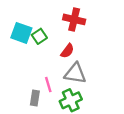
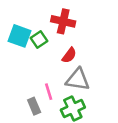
red cross: (74, 19) -> (63, 21), moved
gray rectangle: (35, 98) -> (34, 106), turned -32

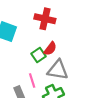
green square: (39, 40) -> (39, 55), moved

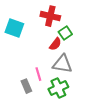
green square: (39, 55) -> (65, 33), moved

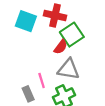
cyan square: (14, 28) -> (26, 21), moved
green square: (65, 33) -> (72, 35), size x1.5

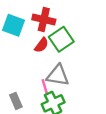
red semicircle: (61, 47) -> (41, 45), moved
pink line: (42, 80) -> (45, 87), moved

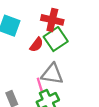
red cross: (44, 20) -> (52, 20), moved

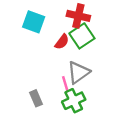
gray triangle: (52, 74) -> (78, 72), turned -45

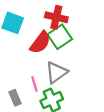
red semicircle: (62, 42) -> (40, 43), size x1.5
pink line: (65, 84) -> (34, 84), moved

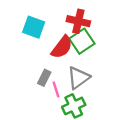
gray rectangle: (15, 98) -> (44, 78), moved, turned 49

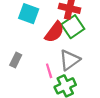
gray rectangle: (44, 78) -> (16, 60), moved

